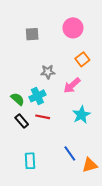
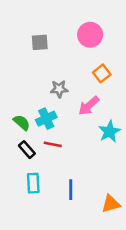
cyan star: (81, 115) -> (109, 132), moved
blue line: (70, 153) -> (71, 190), moved, turned 35
cyan rectangle: (30, 161) -> (33, 183), moved

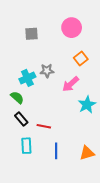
cyan cross: (46, 119) -> (27, 78), moved
red line: (53, 144) -> (44, 126), moved
orange triangle: (111, 204) -> (87, 153), moved

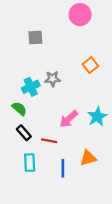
pink circle: (72, 28) -> (80, 15), moved
pink arrow: (71, 84) -> (69, 119), moved
orange triangle: (87, 153) -> (88, 158), moved

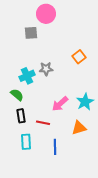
pink circle: (80, 15) -> (46, 14), moved
black rectangle: (24, 133) -> (21, 116), turned 32
orange triangle: (88, 158) -> (79, 128), moved

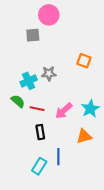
orange square: (79, 57) -> (84, 61), turned -32
black rectangle: (21, 116) -> (40, 132), moved
red line: (43, 123) -> (37, 109), moved
cyan rectangle: (26, 142) -> (39, 166), moved, turned 35

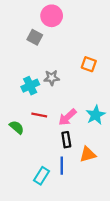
gray square: (33, 35) -> (35, 37), turned 32
green semicircle: (18, 101) -> (17, 127), moved
black rectangle: (40, 132) -> (66, 140), moved
orange triangle: (84, 136) -> (88, 154), moved

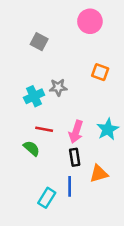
pink circle: (52, 16) -> (90, 21), moved
pink arrow: (67, 117) -> (76, 132), turned -30
green semicircle: (17, 127) -> (32, 148), moved

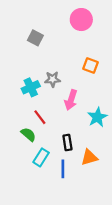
red line: (44, 129) -> (40, 117), turned 42
pink arrow: (76, 132) -> (71, 100), moved
cyan rectangle: (47, 198) -> (41, 157), moved

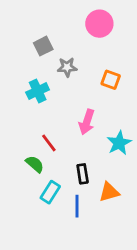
gray square: (35, 38) -> (43, 46), turned 35
gray star: (53, 79) -> (67, 67), moved
cyan cross: (31, 87) -> (38, 91), moved

